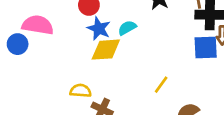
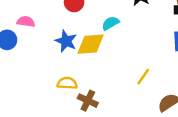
pink semicircle: (38, 25) -> (26, 22), size x0.6
blue star: (99, 29) -> (66, 41), moved

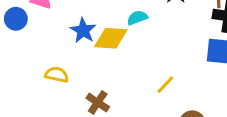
yellow semicircle: (67, 83) -> (57, 75), moved

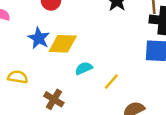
cyan semicircle: (137, 18) -> (84, 68), moved

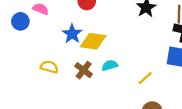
yellow line: (111, 82) -> (145, 78), moved
brown cross: (54, 99) -> (84, 70), moved

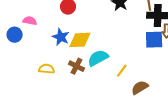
cyan semicircle: (110, 65) -> (98, 58), size x1.5
yellow line: (145, 78) -> (122, 71), moved

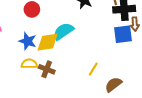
cyan semicircle: (98, 58) -> (63, 31), moved
yellow semicircle: (47, 69) -> (29, 64), moved

